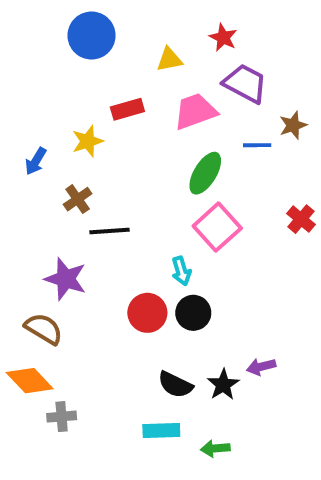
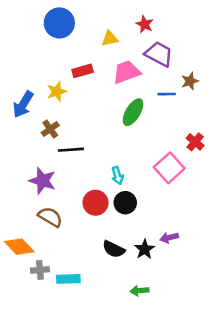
blue arrow: (36, 161) -> (23, 104), size x1.5
pink square: (217, 227) -> (169, 168), moved
brown semicircle: (44, 329) -> (50, 217), moved
cyan rectangle: (161, 431) -> (68, 279), moved

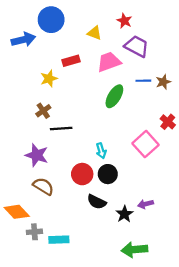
yellow triangle: (110, 38) -> (94, 33), turned 32
brown star: (190, 81) -> (163, 82), moved
blue arrow: (23, 104) -> (23, 40), moved, turned -135
black semicircle: (114, 249) -> (97, 202), moved
green arrow: (139, 291) -> (134, 250), moved, size x1.6

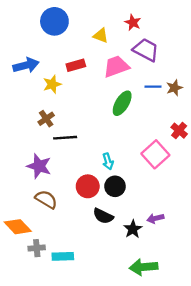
blue arrow: (23, 40) -> (26, 65), moved

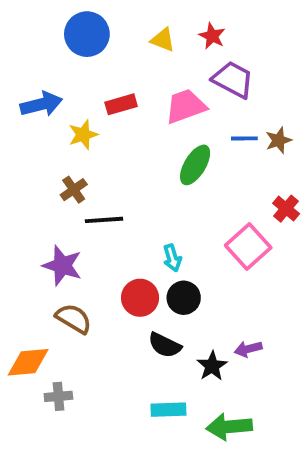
yellow triangle: (101, 36) -> (163, 40), moved
orange diamond: (18, 227) -> (28, 362), turned -52
cyan rectangle: (63, 256) -> (168, 410), moved

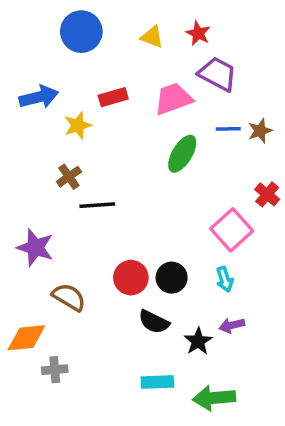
cyan arrow: (172, 258) -> (225, 279), moved
purple star: (62, 265) -> (35, 248), moved

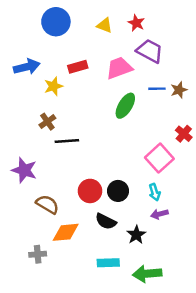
purple arrow: (232, 325) -> (159, 214), moved
orange diamond: (26, 338) -> (66, 232), moved

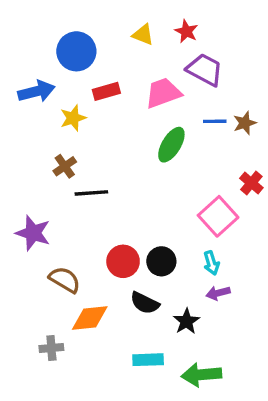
blue circle: (56, 22) -> (76, 51), moved

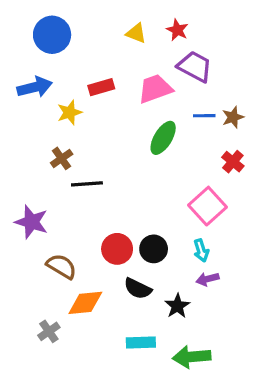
blue circle: (76, 51) -> (52, 35), moved
red cross: (251, 183) -> (233, 162), moved
gray cross: (51, 348) -> (49, 331), turned -30

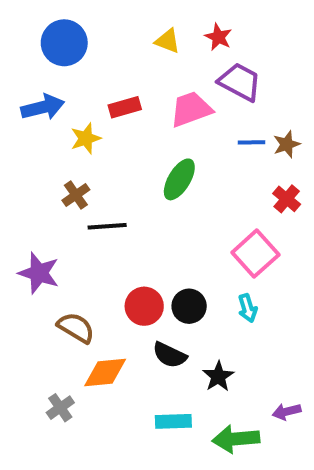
green ellipse: (163, 138) -> (179, 179), moved
purple arrow: (207, 279) -> (287, 412), moved

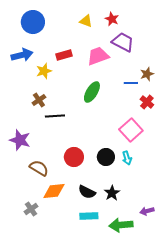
blue line: (251, 142) -> (131, 83), moved
black circle: (189, 306) -> (106, 157), moved
black semicircle: (170, 355) -> (87, 192), moved

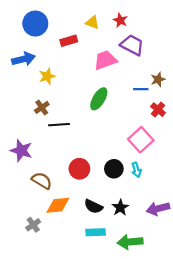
red rectangle: (64, 55) -> (69, 41), moved
purple arrow: (147, 211) -> (158, 209), moved, size x1.5

